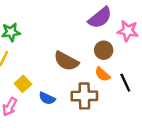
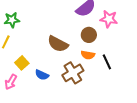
orange semicircle: (102, 74) -> (88, 55), turned -32
brown cross: (84, 96) -> (73, 73), turned -30

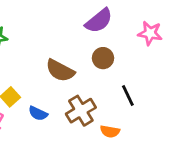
pink star: (109, 19) -> (150, 33), moved
orange semicircle: (88, 55) -> (110, 131), moved

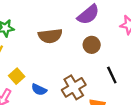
brown semicircle: (60, 71) -> (50, 36), moved, turned -35

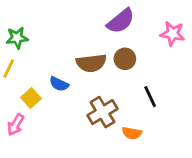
brown semicircle: (50, 36) -> (91, 63), moved
blue semicircle: (39, 90) -> (59, 84), moved

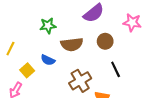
green star: (17, 38) -> (48, 26), moved
brown circle: (125, 59) -> (105, 41), moved

